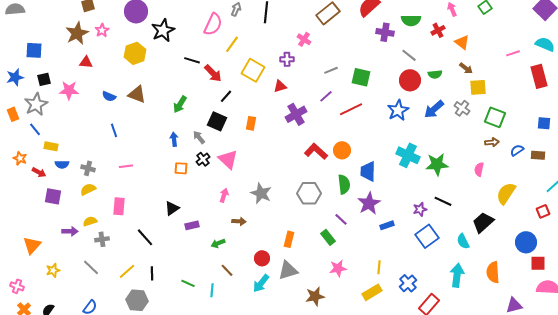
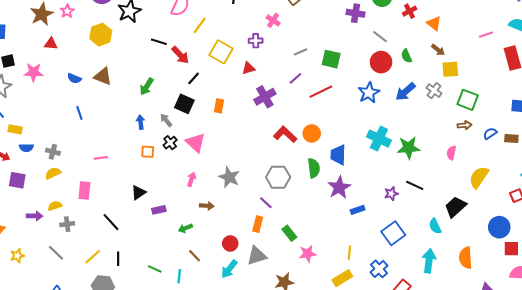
green semicircle: (435, 74) -> (406, 56), turned 72
pink line: (126, 166) -> (101, 158), moved
purple line: (341, 219) -> (266, 203), moved
blue square: (427, 236) -> (393, 233), moved
green rectangle: (328, 237) -> (289, 233), moved

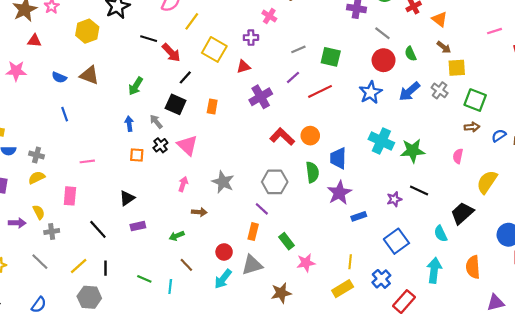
yellow semicircle: (55, 206) -> (39, 212), turned 80
purple rectangle: (159, 210) -> (138, 226), moved

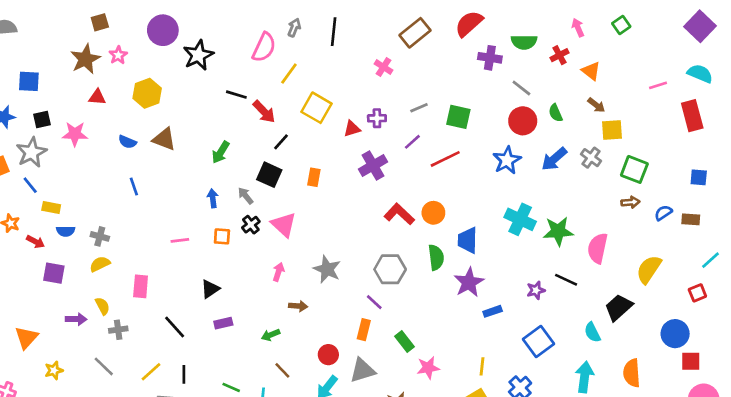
yellow hexagon: (87, 31) -> (147, 93), moved
purple cross: (251, 38) -> (377, 118), moved
pink semicircle: (458, 156) -> (598, 248), moved, size x1.6
pink line: (87, 161) -> (180, 240), moved

